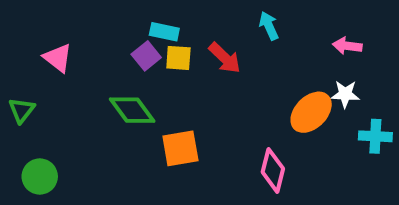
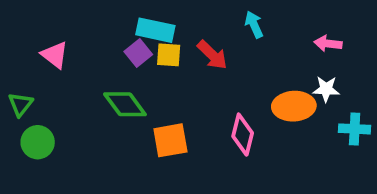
cyan rectangle: (164, 32) -> (155, 30), size x1.4
orange ellipse: (311, 112) -> (294, 106), turned 42
pink diamond: (273, 170) -> (243, 135), moved
green circle: (40, 177) -> (38, 142), moved

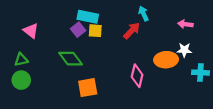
red arrow: (212, 55) -> (132, 31), moved, turned -90
green triangle: (21, 104) -> (21, 60), moved, turned 40
orange square: (170, 140) -> (88, 88), moved

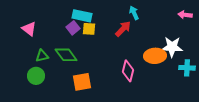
pink arrow: (185, 24) -> (185, 15), moved
white star: (184, 50) -> (172, 47), size x1.5
green triangle: (21, 60) -> (42, 56), moved
green circle: (21, 80) -> (36, 76), moved

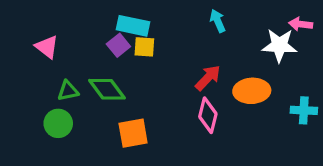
red arrow: (123, 29) -> (208, 78), moved
white star: (172, 47) -> (279, 45), moved

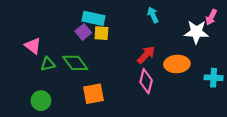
pink arrow: (301, 24) -> (211, 17), turned -70
pink triangle: (47, 47) -> (33, 46), moved
green circle: (58, 123) -> (41, 101), moved

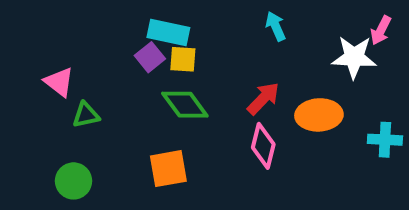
green diamond: (75, 63) -> (185, 105), moved

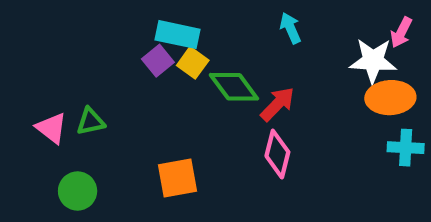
yellow square: (183, 59) -> (193, 63), turned 32
pink triangle: (59, 82) -> (51, 128), moved
green diamond: (185, 105) -> (234, 87), moved
orange ellipse: (319, 115) -> (390, 98), moved

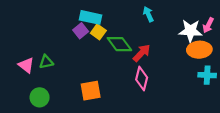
pink arrow: (401, 32) -> (208, 25), moved

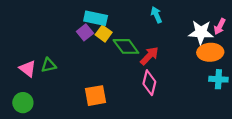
green circle: (40, 97) -> (23, 103), moved

